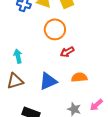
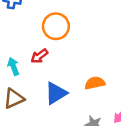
red arrow: (67, 52) -> (39, 56), moved

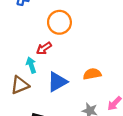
cyan arrow: (13, 66) -> (31, 65), moved

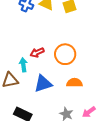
orange circle: (59, 22) -> (65, 54), moved

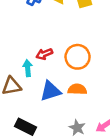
orange semicircle: (74, 83) -> (77, 89), moved

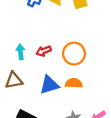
cyan arrow: (28, 68) -> (20, 52), moved

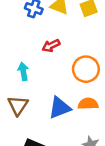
red arrow: (44, 51) -> (51, 46), moved
brown triangle: (14, 80) -> (18, 105), turned -42

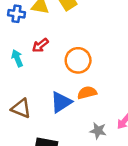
cyan arrow: (23, 71) -> (17, 58), moved
brown triangle: (18, 105) -> (21, 108), turned -30

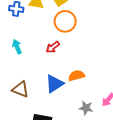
red arrow: (40, 45) -> (53, 47), moved
orange circle: (78, 60) -> (65, 21), moved

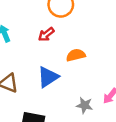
orange semicircle: (76, 76) -> (76, 55), moved

